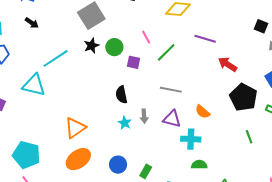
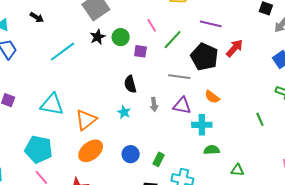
red arrow: (228, 64) -> (235, 48), turned 102
cyan triangle: (34, 85) -> (52, 104), moved
black pentagon: (243, 97) -> (204, 57), moved
cyan star: (125, 123) -> (124, 112), moved

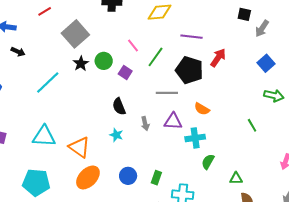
purple square: (140, 51) -> (125, 73), turned 32
orange triangle: (86, 120) -> (79, 147), turned -40
green semicircle: (212, 150) -> (208, 162), turned -49

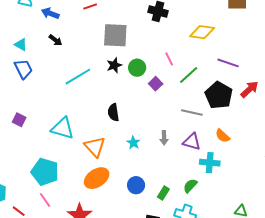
gray square: (75, 34) -> (115, 35), turned 32
black semicircle: (119, 106) -> (113, 112), moved
green semicircle: (208, 162) -> (190, 186), moved

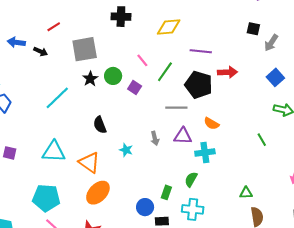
black arrow: (56, 40) -> (41, 52), moved
red arrow: (249, 89) -> (227, 72), turned 54
blue circle: (136, 185) -> (145, 207), moved

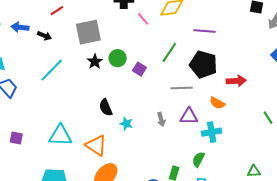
pink line: (142, 60) -> (143, 19), moved
red arrow: (227, 72) -> (236, 81), moved
cyan line: (57, 98) -> (52, 70), moved
cyan star: (126, 150) -> (126, 124), moved

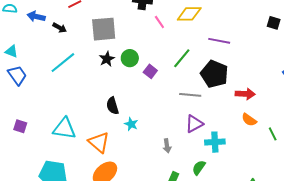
orange semicircle: (217, 103) -> (249, 120), moved
purple triangle: (189, 116) -> (194, 124), turned -36
gray arrow: (161, 119) -> (167, 146), moved

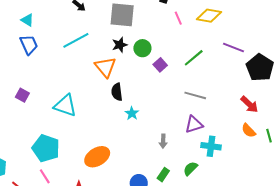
black pentagon: (214, 74) -> (260, 68), moved
red arrow: (245, 94) -> (249, 104), turned 30
green line: (273, 134) -> (269, 136), moved
orange triangle: (99, 142) -> (105, 67), moved

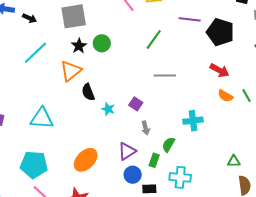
purple square: (160, 65) -> (136, 104), moved
orange triangle: (105, 67) -> (71, 71), turned 45
purple triangle: (194, 125) -> (127, 151), moved
green semicircle: (190, 168) -> (168, 145), moved

